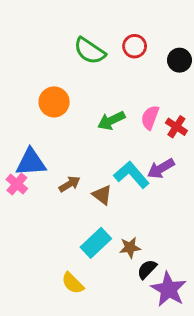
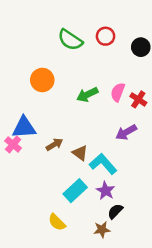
cyan L-shape: (131, 175) -> (103, 164), moved
brown star: (130, 248) -> (102, 230), moved
purple star: (169, 289) -> (106, 191), moved, size x0.7

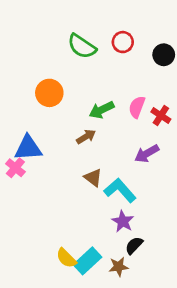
brown arrow: (54, 144) -> (86, 137), moved
cyan rectangle: (75, 191) -> (87, 261), moved

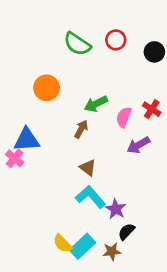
pink semicircle: (137, 107) -> (124, 117), moved
brown arrow: (86, 137) -> (81, 129), turned -30
cyan L-shape: (120, 190) -> (91, 197), moved

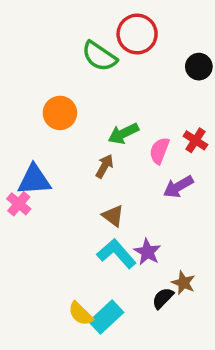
red circle: (116, 40) -> (137, 34), moved, size x1.5
purple star: (116, 209) -> (147, 252), moved
brown star: (112, 252) -> (183, 283), moved, turned 30

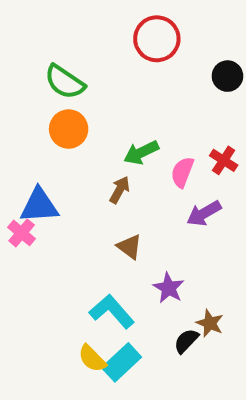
green semicircle: (99, 56) -> (65, 82), moved
cyan L-shape: (117, 254) -> (112, 311), moved

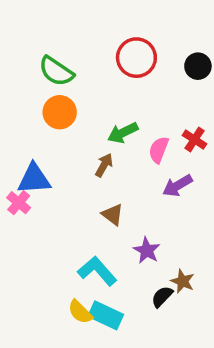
red circle: (157, 39) -> (136, 58), moved
cyan rectangle: (122, 362) -> (106, 315), turned 68

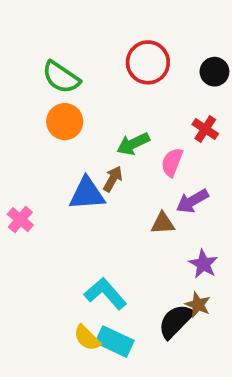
red cross: (195, 140) -> (205, 129), moved
blue triangle: (34, 179) -> (87, 194), moved
brown triangle: (113, 215) -> (163, 223), moved, turned -40
purple star: (147, 250) -> (203, 264), moved
black semicircle: (162, 297) -> (176, 321), size x1.5

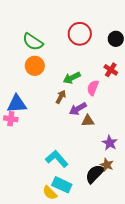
blue triangle: (87, 194) -> (17, 104), moved
purple arrow: (192, 201) -> (78, 109), moved
pink cross: (20, 220) -> (11, 119), turned -32
yellow semicircle: (87, 338) -> (50, 193), moved

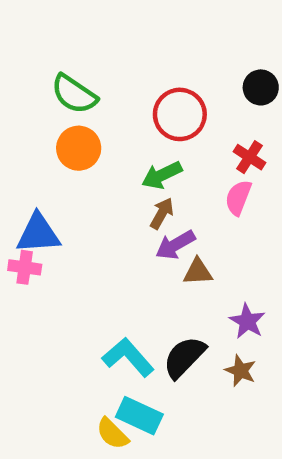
red circle: (80, 34) -> (180, 114), moved
pink semicircle: (93, 88) -> (238, 198), moved
brown arrow: (61, 97) -> (162, 213), moved
black semicircle: (95, 174) -> (184, 357), moved

